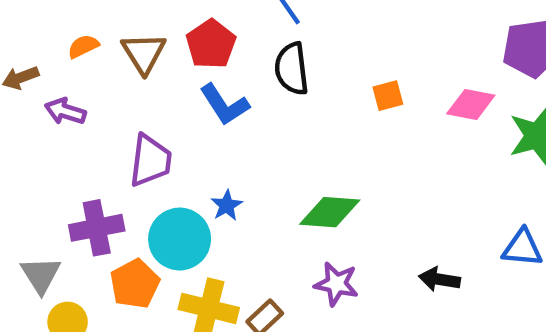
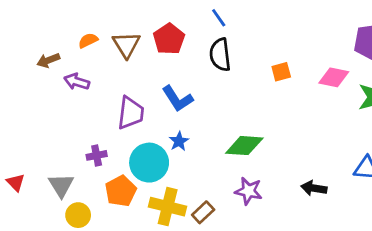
blue L-shape: (224, 105) -> (178, 99), moved
purple cross: (97, 228) -> (97, 155), size x0.6

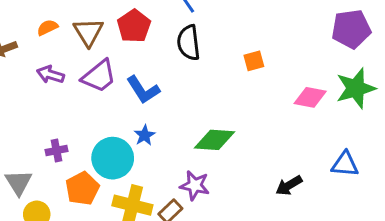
pink diamond: (334, 77) -> (310, 97), moved
purple arrow: (77, 82) -> (50, 75), moved
purple trapezoid: (131, 113) -> (99, 76), moved, turned 44
black arrow: (314, 188) -> (289, 185), turned -40
purple star: (249, 191) -> (195, 185), moved

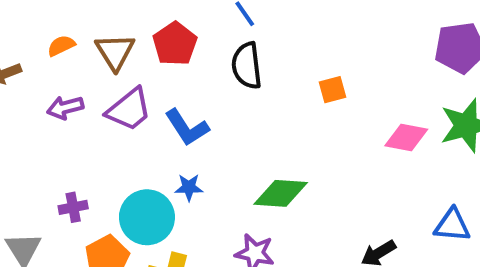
purple arrow: (50, 75) -> (65, 108), turned -32
blue star: (145, 135) -> (189, 187), turned 30

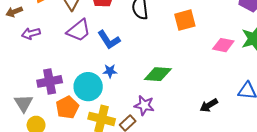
orange square: (333, 90) -> (185, 20), size x1.5
purple arrow: (65, 108) -> (31, 34), moved
purple cross: (73, 207) -> (50, 81), size x1.6

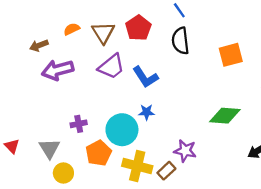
purple arrow: (31, 34) -> (58, 70), size x1.5
green diamond: (158, 74) -> (225, 116), moved
purple cross: (50, 81) -> (79, 124), size x0.6

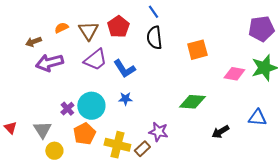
purple cross: (79, 124) -> (67, 109), turned -32
cyan circle: (122, 130) -> (91, 106), moved

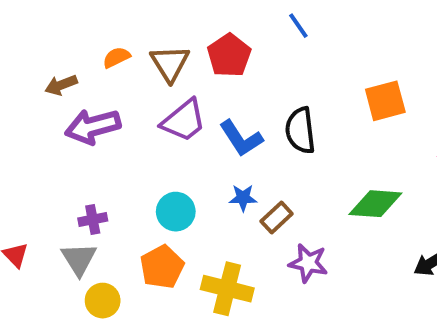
black semicircle: (154, 38) -> (300, 130), moved
cyan circle: (91, 106) -> (176, 212), size x0.7
purple cross: (67, 109) -> (93, 219), moved, turned 32
brown rectangle: (142, 149) -> (277, 217), moved

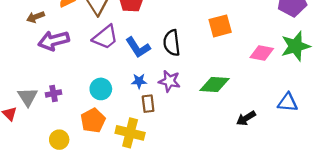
brown rectangle: (277, 217) -> (148, 104), moved, turned -54
gray triangle: (79, 259) -> (28, 97), moved
purple star: (308, 263) -> (169, 81), moved

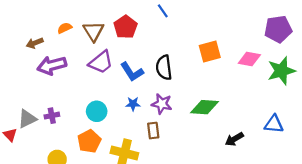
pink diamond: (262, 53) -> (249, 59), moved
gray triangle: (28, 97) -> (27, 119), turned 36
brown rectangle: (148, 104) -> (153, 131), moved

